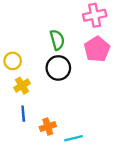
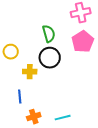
yellow cross: (22, 86) -> (30, 72), moved, turned 32
orange cross: (48, 127) -> (34, 117), moved

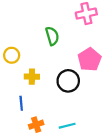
pink pentagon: (83, 42) -> (90, 59), moved
black circle: (50, 58) -> (68, 81), moved

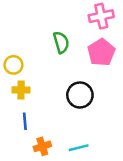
pink pentagon: (90, 59) -> (101, 52), moved
yellow cross: (32, 77) -> (21, 90), moved

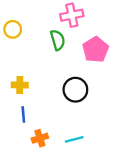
pink cross: (101, 16) -> (72, 15), moved
yellow circle: (13, 65) -> (13, 29), moved

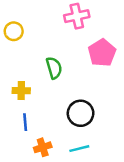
green semicircle: (58, 40) -> (54, 68), moved
black circle: (75, 90) -> (81, 113), moved

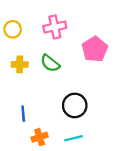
pink cross: (77, 16) -> (55, 27), moved
green semicircle: (54, 68) -> (50, 63), turned 144
yellow cross: (21, 91) -> (20, 64), moved

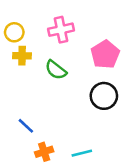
yellow cross: (20, 64) -> (22, 56), moved
black circle: (75, 105) -> (104, 96), moved
blue line: (23, 114) -> (26, 126), turned -42

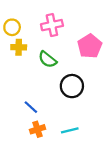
black circle: (104, 96) -> (72, 86), moved
blue line: (26, 126) -> (31, 107), moved

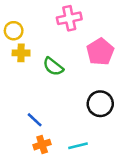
pink cross: (52, 25) -> (69, 18), moved
black circle: (72, 86) -> (100, 104), moved

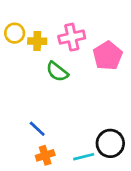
pink cross: (69, 18) -> (72, 37), moved
yellow cross: (21, 53) -> (37, 41), moved
black circle: (100, 104) -> (110, 143), moved

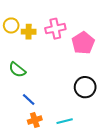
green semicircle: (57, 72) -> (17, 70), moved
black circle: (110, 143) -> (85, 87), moved

